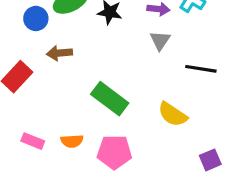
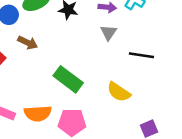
brown arrow: (59, 53) -> (28, 43), turned -150
orange semicircle: (72, 141) -> (38, 113), size x1.5

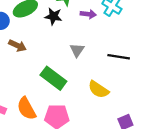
gray triangle: (109, 33) -> (77, 50), moved
orange semicircle: (38, 113) -> (26, 109), turned 65

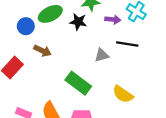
gray triangle: (77, 50) -> (102, 55), turned 40
black line: (119, 57) -> (127, 44), moved

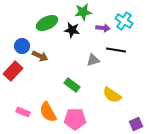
blue circle: (26, 26) -> (22, 46), moved
green rectangle: (78, 83) -> (72, 85), size x0.7

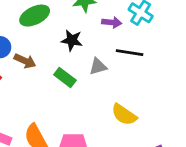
black star: (72, 30) -> (72, 40), moved
green rectangle: (72, 85) -> (65, 77), moved

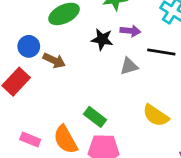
purple arrow: (112, 22) -> (130, 31), moved
green rectangle: (65, 77) -> (95, 117), moved

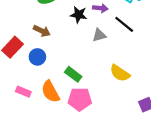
blue circle: (29, 46) -> (37, 57), moved
black line: (161, 52) -> (124, 24), turned 30

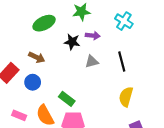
black line: (124, 24) -> (122, 62), moved, turned 36
yellow semicircle: (120, 73) -> (126, 97), moved, turned 72

